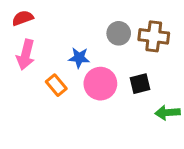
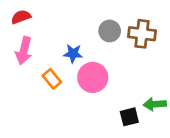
black square: (140, 84) -> (129, 117), moved

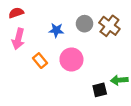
brown cross: (142, 34) -> (109, 26), turned 30
blue star: (73, 53) -> (56, 30), moved

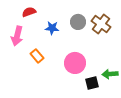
red semicircle: (16, 13) -> (29, 12), moved
pink circle: (71, 59) -> (75, 63), moved

